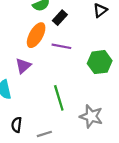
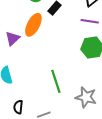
purple line: (61, 46) -> (90, 21), moved
purple triangle: (23, 66) -> (13, 39), moved

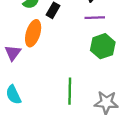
green line: (56, 81) -> (70, 91), turned 30

